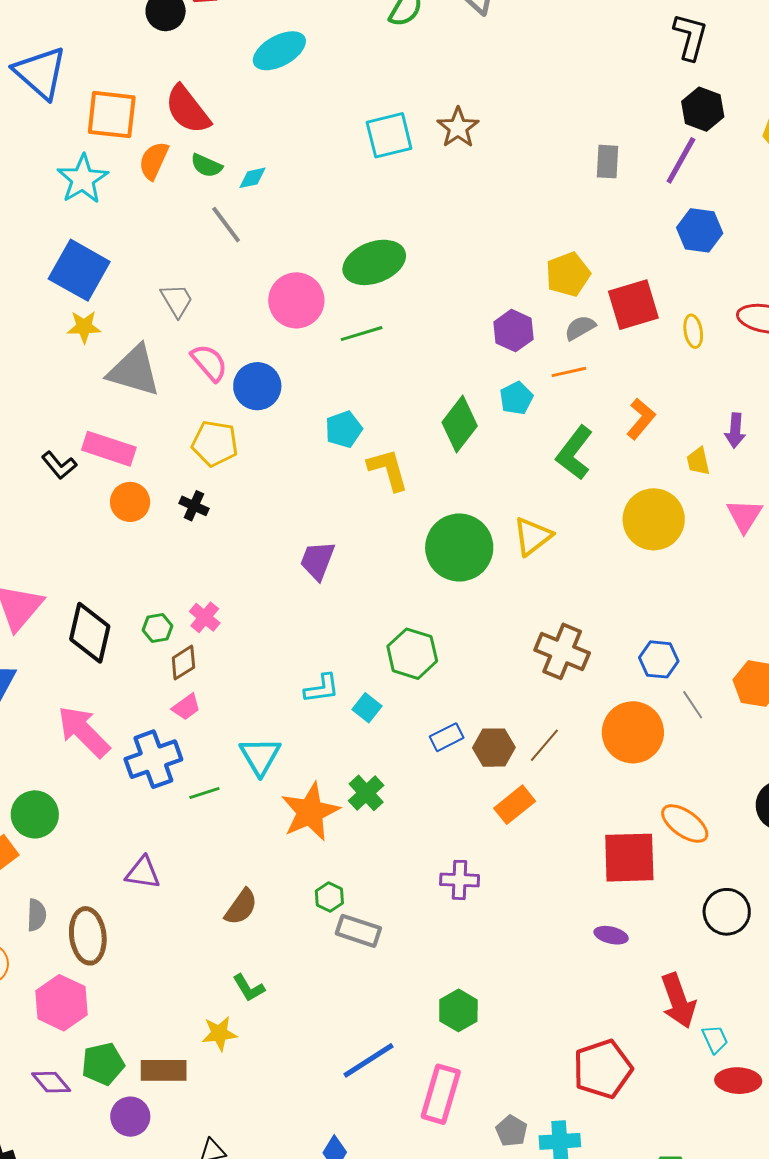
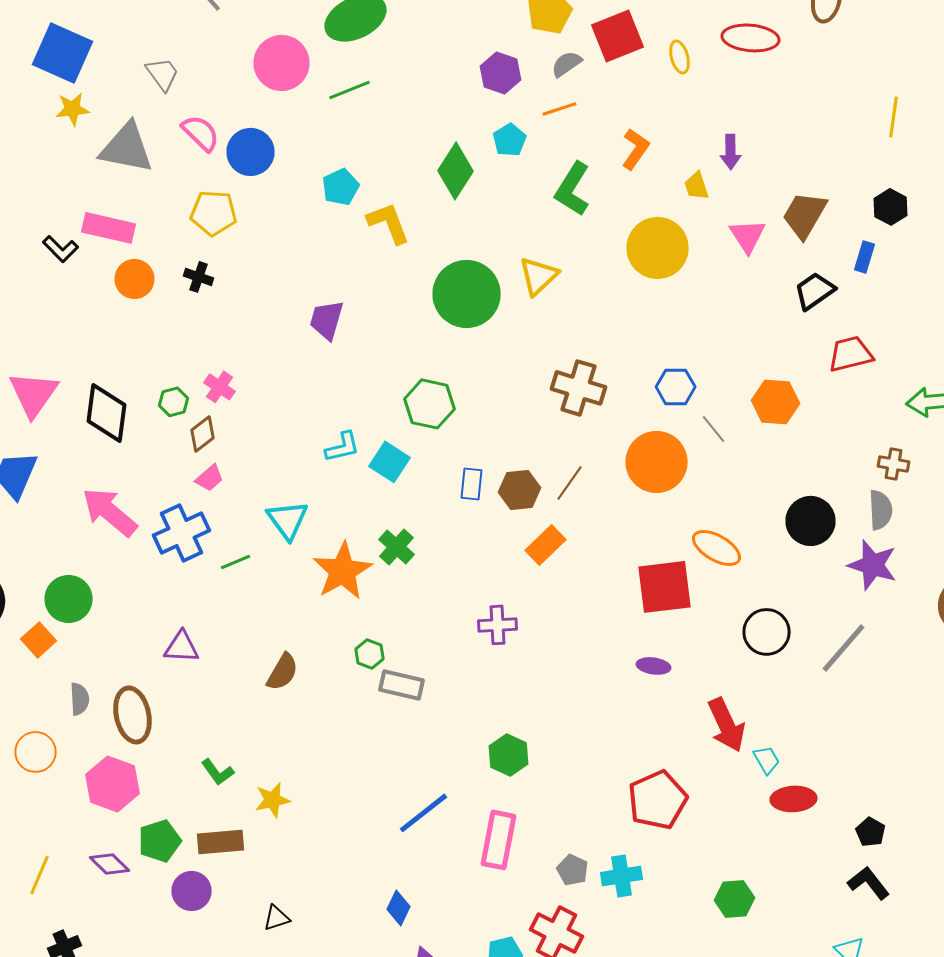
cyan square: (367, 708) -> (390, 462), size x1.4
blue rectangle: (447, 737) -> (472, 484), turned -52
green L-shape: (249, 988) -> (218, 772), moved

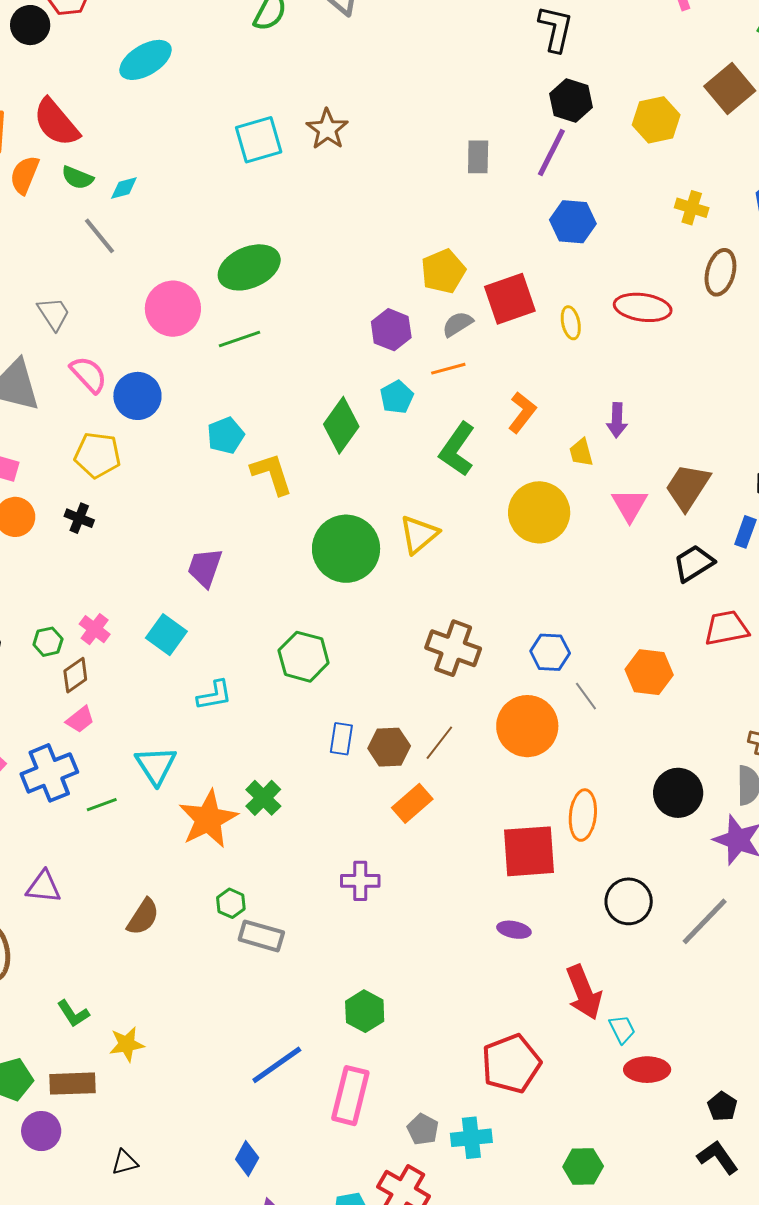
cyan square: (390, 462) -> (166, 635), moved
orange ellipse: (716, 548) -> (583, 815), turned 63

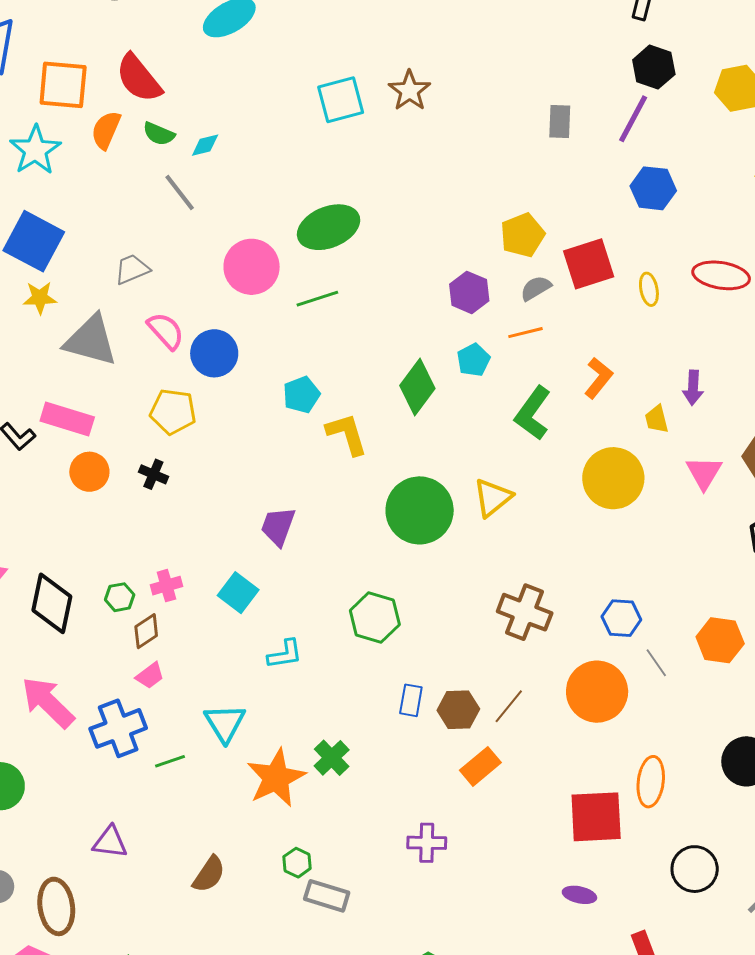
gray trapezoid: (54, 314) -> (132, 269), turned -81
pink cross: (95, 629) -> (167, 586), turned 36

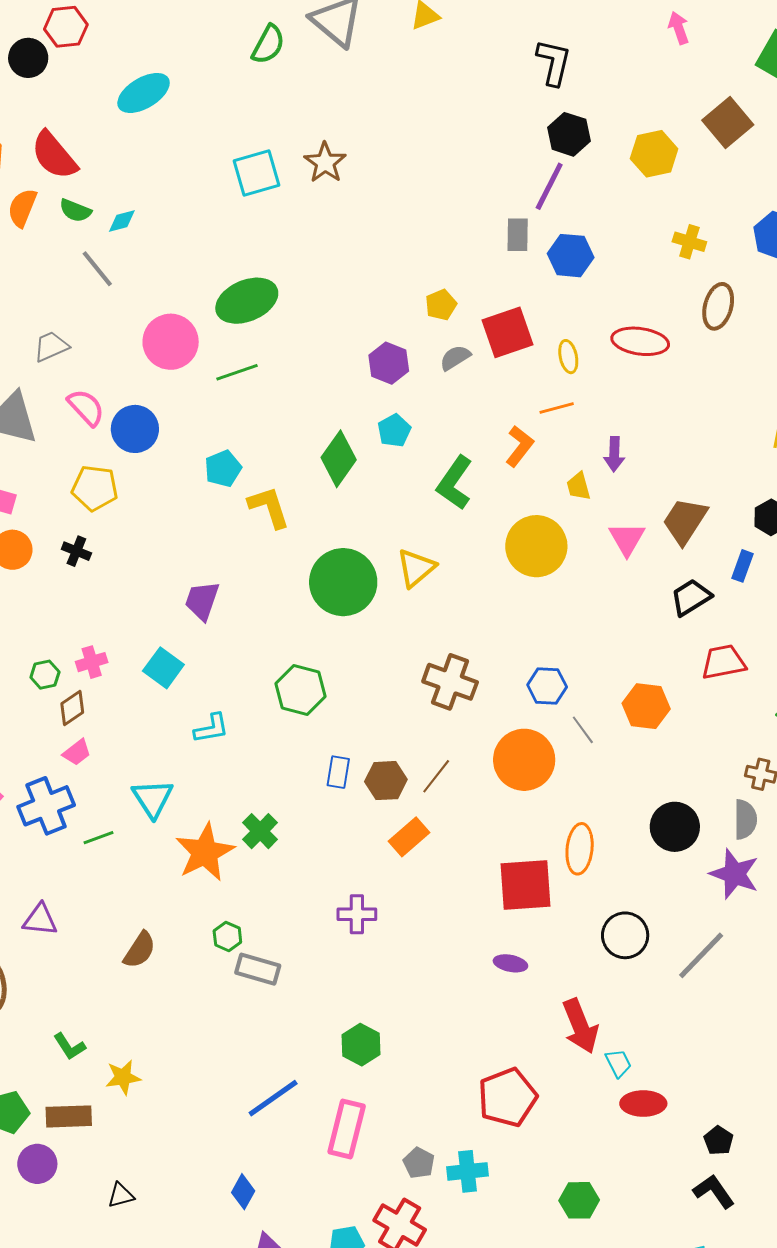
gray rectangle: (560, 121) -> (518, 235), moved
yellow pentagon: (522, 235) -> (441, 305), size x0.7
orange line: (526, 333) -> (557, 408), moved

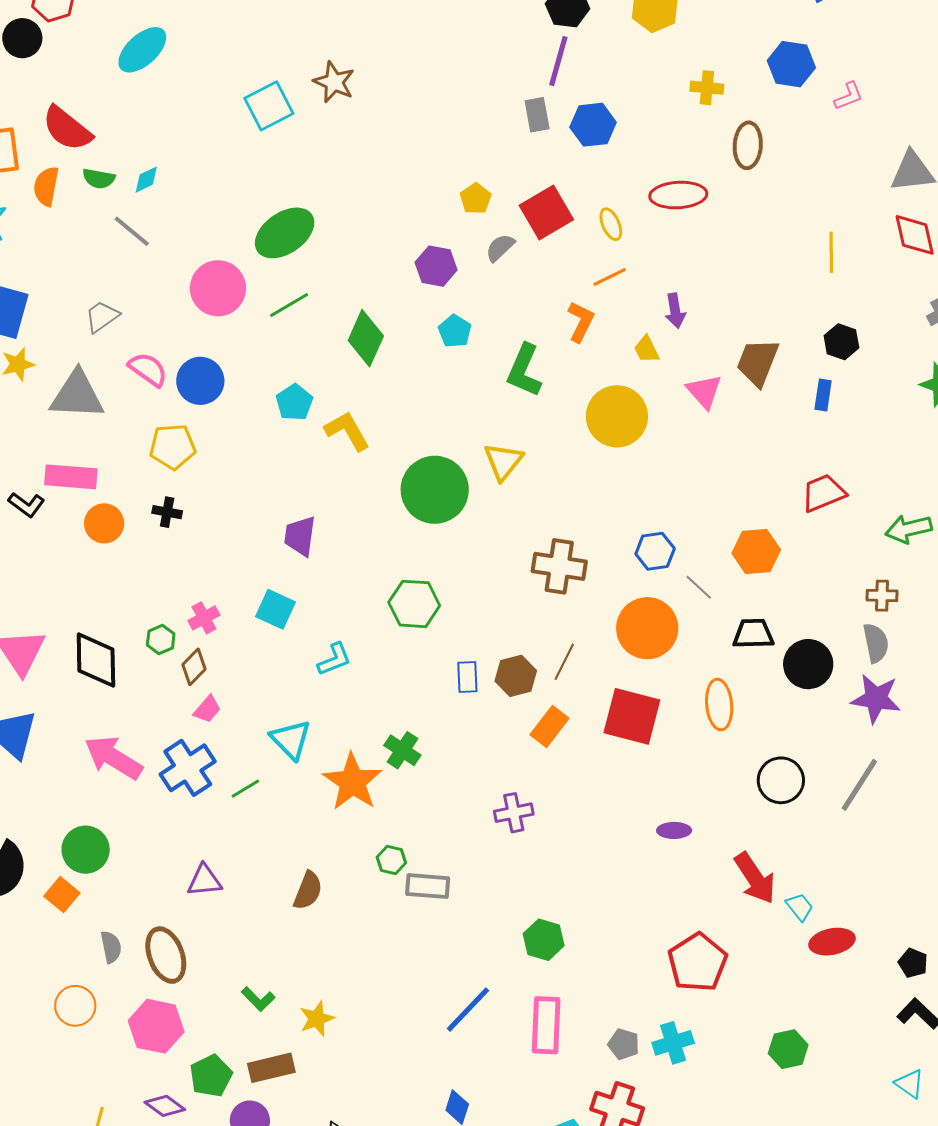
green diamond: (339, 459) -> (366, 338), moved
black trapezoid: (691, 597) -> (753, 634), moved, turned 42
red square: (526, 885) -> (632, 716), moved, turned 30

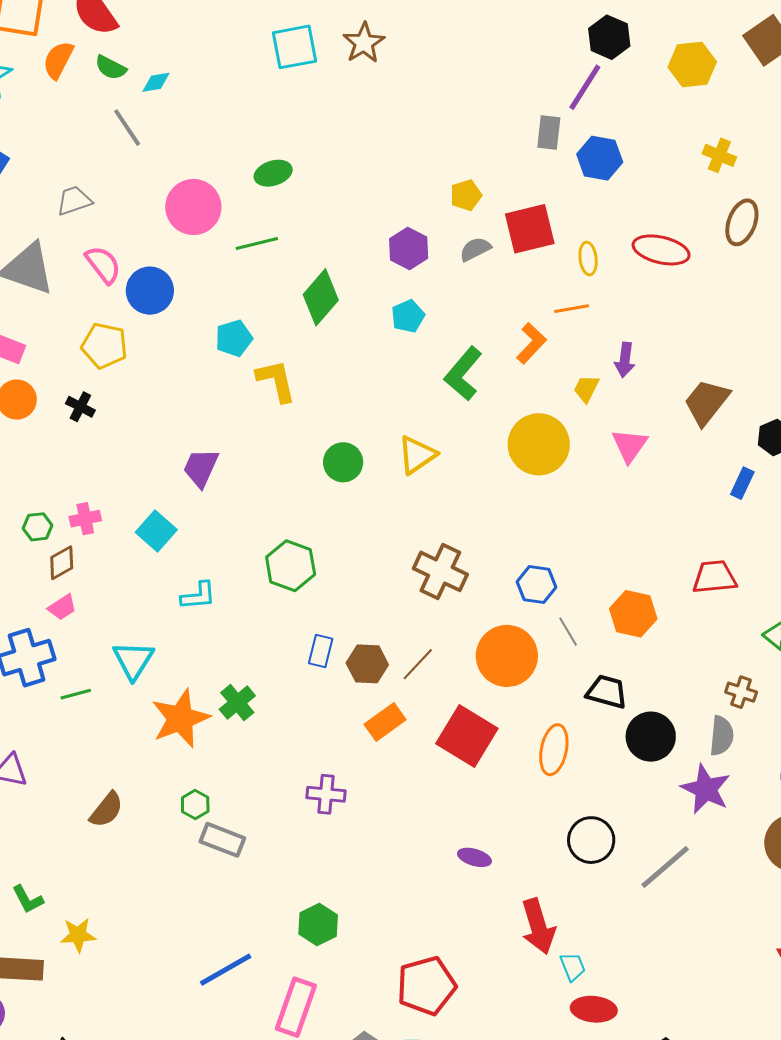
green ellipse: (285, 233) -> (273, 173), size x0.6
yellow trapezoid: (646, 349) -> (586, 389), turned 36
brown trapezoid: (758, 362) -> (707, 402), moved
green circle: (435, 490) -> (343, 462), size x0.6
red pentagon: (698, 962) -> (426, 986), moved

